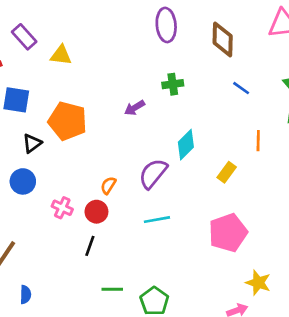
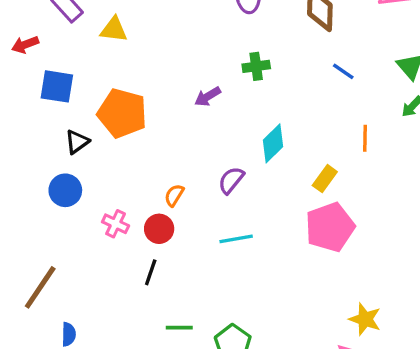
purple semicircle: (153, 174) -> (231, 180), size x0.7
pink pentagon: (228, 233) -> (330, 227), moved

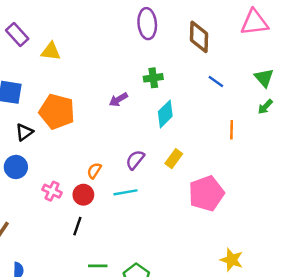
cyan diamond: (273, 143) -> (165, 114), moved
yellow rectangle: (325, 179) -> (174, 159), moved
cyan line: (236, 239) -> (126, 192), moved

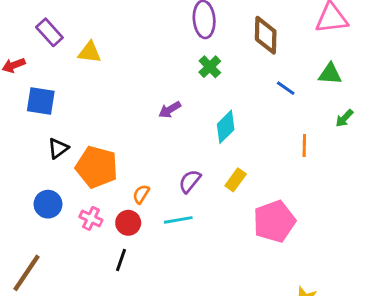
green cross: (153, 78) -> (210, 67), moved, turned -36
green triangle: (264, 78) -> (330, 74), moved, turned -45
orange pentagon: (57, 112) -> (97, 167), moved
blue circle: (16, 167) -> (48, 204), moved

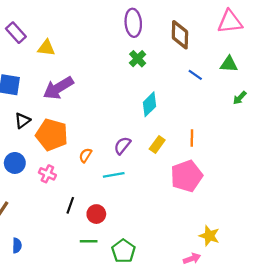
purple arrow: (170, 110) -> (58, 88), moved, size x1.8
orange line: (304, 145) -> (192, 138), moved
red circle: (128, 223) -> (96, 214), moved

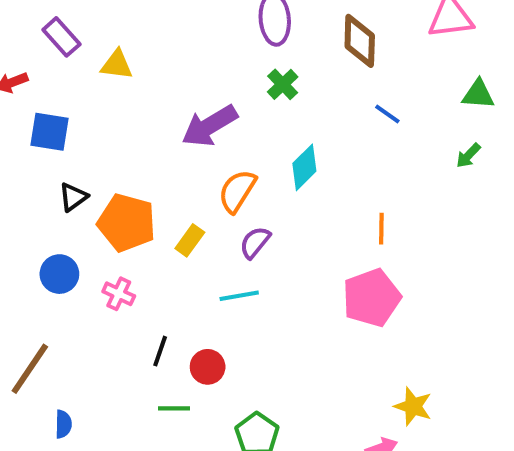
green triangle: (229, 64) -> (478, 94), moved
purple arrow: (58, 88) -> (210, 126), moved
yellow rectangle: (157, 144) -> (190, 240), moved
orange semicircle: (85, 155) -> (237, 191), moved, size x1.6
green line: (89, 241) -> (174, 408), moved

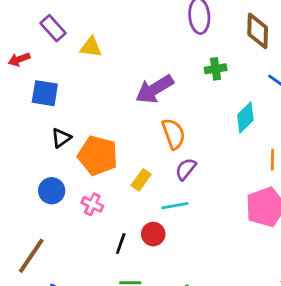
green cross: (283, 84) -> (216, 69), moved, turned 35
cyan diamond: (304, 167) -> (245, 118), moved
orange semicircle: (237, 191) -> (174, 134), turned 128
yellow rectangle: (190, 240) -> (141, 180), moved
red circle: (208, 367) -> (153, 234), moved

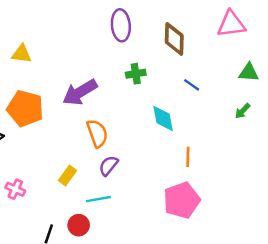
cyan diamond: (245, 118) -> (163, 118), turned -56
orange pentagon: (98, 156) -> (25, 108), moved
pink cross: (92, 204) -> (15, 189), moved

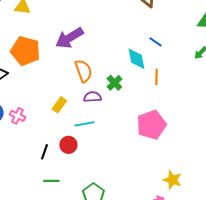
green cross: (136, 74) -> (114, 83), moved, turned -35
blue line: (192, 85) -> (155, 42), moved
orange line: (188, 157) -> (156, 77), moved
purple semicircle: (108, 166) -> (92, 97), turned 48

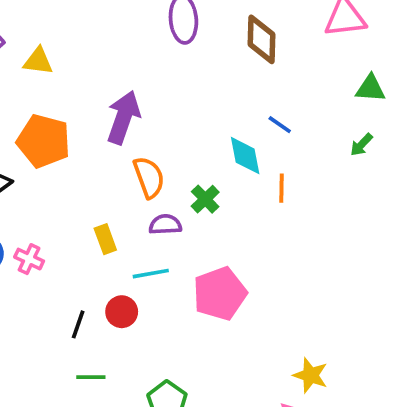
purple arrow: (69, 38) -> (123, 117), turned 140
yellow rectangle: (59, 105) -> (105, 239), turned -56
pink pentagon: (151, 125) -> (220, 294), moved

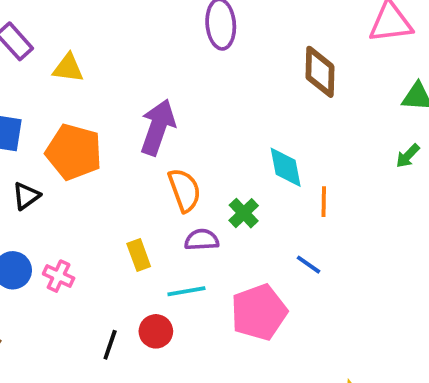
brown diamond: (262, 39) -> (320, 72), moved
blue line: (280, 125) -> (309, 265), moved

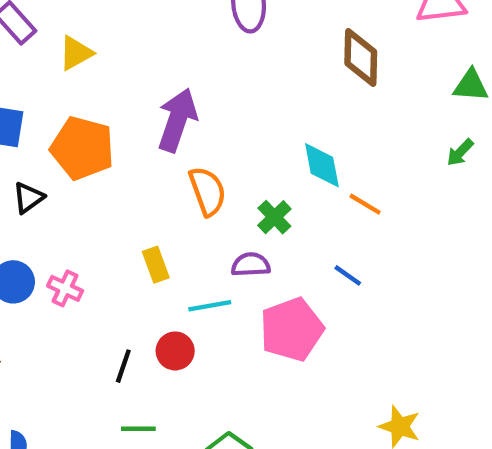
yellow triangle: (68, 68) -> (76, 53), turned -36
orange line: (324, 202) -> (365, 204), turned -60
purple semicircle: (202, 240) -> (251, 265), moved

